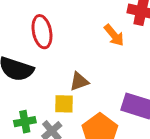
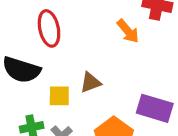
yellow square: (64, 104) -> (59, 96), moved

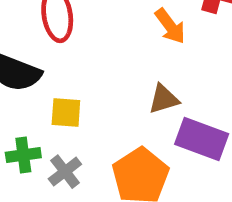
brown triangle: (90, 82) -> (164, 99), moved

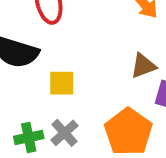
green cross: (23, 155) -> (29, 137), moved

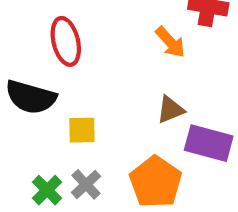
green cross: (29, 137) -> (47, 190), turned -32

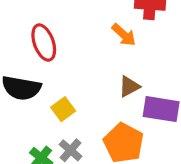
yellow square: (82, 130) -> (63, 109), turned -30

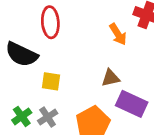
yellow square: (63, 109) -> (51, 81), turned 30

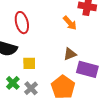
green cross: (22, 116) -> (13, 83), moved

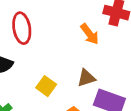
yellow square: (29, 63) -> (46, 86), moved, turned 32

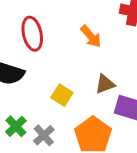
orange arrow: (90, 34) -> (91, 36), moved

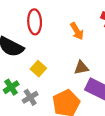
yellow square: (62, 95) -> (38, 69), moved

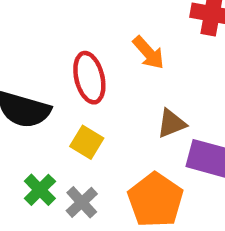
red ellipse: (35, 22) -> (89, 78), moved

